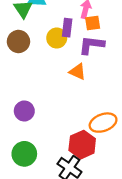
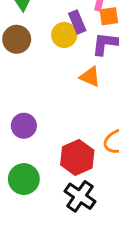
purple rectangle: (67, 28) -> (77, 22), turned -30
red hexagon: (82, 145) -> (77, 157), moved

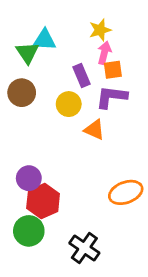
yellow circle: (64, 35) -> (69, 104), moved
red hexagon: (77, 157) -> (43, 201), moved

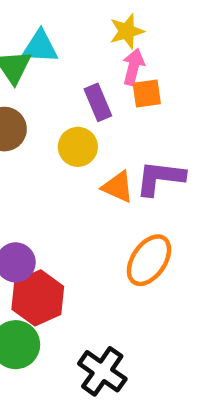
purple L-shape: (111, 97) -> (160, 178), moved
orange ellipse: (126, 192) -> (149, 260), moved, turned -36

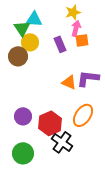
yellow circle: (78, 147) -> (30, 42), moved
red hexagon: (38, 298) -> (50, 123), moved
black cross: (102, 371) -> (62, 142), moved

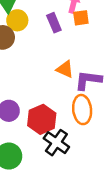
purple L-shape: (88, 78) -> (88, 80), moved
orange ellipse: (83, 115) -> (82, 110), turned -40

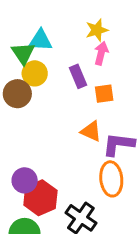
orange square: (81, 18) -> (104, 94), moved
red hexagon: (42, 119) -> (40, 198), moved

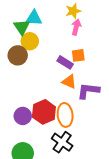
purple rectangle: (78, 76) -> (65, 62), moved, turned -35
orange ellipse: (111, 179) -> (65, 115), moved
red hexagon: (40, 198) -> (44, 112), moved

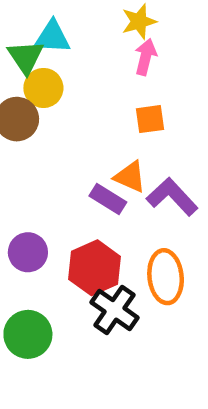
purple rectangle: (65, 62) -> (108, 199), moved
purple L-shape: (88, 91) -> (172, 197), turned 40
red hexagon: (44, 112) -> (95, 268), moved
orange ellipse: (65, 115) -> (166, 277), moved

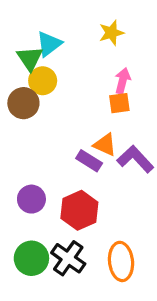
cyan triangle: (52, 37) -> (49, 44), turned -40
pink arrow: (146, 57) -> (123, 81), moved
orange ellipse: (166, 277) -> (121, 261), moved
black cross: (114, 310) -> (68, 258), moved

